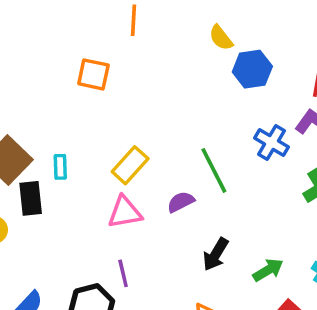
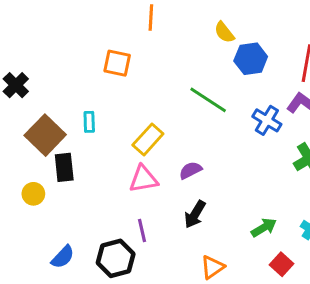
cyan rectangle: (60, 167) -> (89, 122), moved
green line: (214, 170) -> (208, 100), moved, turned -30
black arrow: (216, 254) -> (195, 214), moved

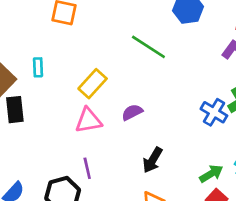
blue cross: (267, 120) -> (214, 112), moved
black arrow: (195, 214) -> (153, 160), moved
green arrow: (264, 228) -> (211, 174), moved

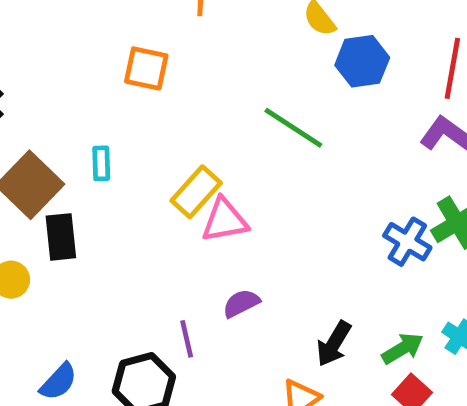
purple semicircle: (132, 112) -> (241, 303), moved
pink triangle: (88, 120) -> (225, 220), moved
black arrow: (153, 160) -> (334, 344), moved

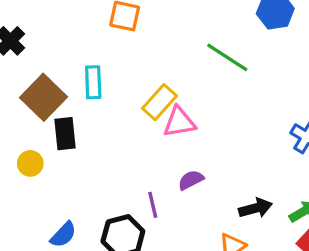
cyan rectangle: (101, 163) -> (93, 82), size x1.4
black arrow: (334, 344) -> (255, 208), turned -136

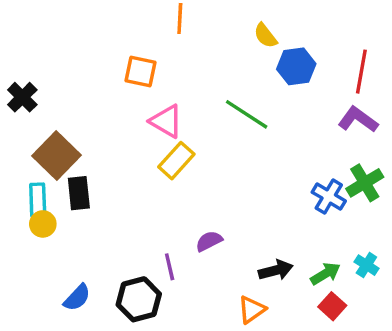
cyan rectangle: (93, 82) -> (38, 200), moved
pink triangle: (179, 122) -> (166, 121), moved, turned 40

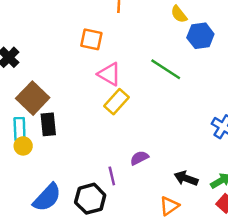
black arrow: (276, 270) -> (186, 178), turned -145
blue semicircle: (77, 298) -> (47, 197), size x1.5

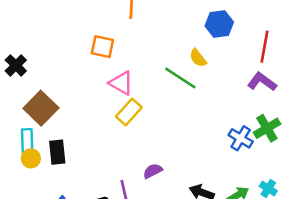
yellow semicircle: (179, 14) -> (198, 58), moved
blue hexagon: (200, 36) -> (219, 24), moved
black rectangle: (48, 124) -> (57, 152), moved

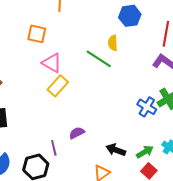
yellow semicircle: (198, 58) -> (113, 43), turned 35

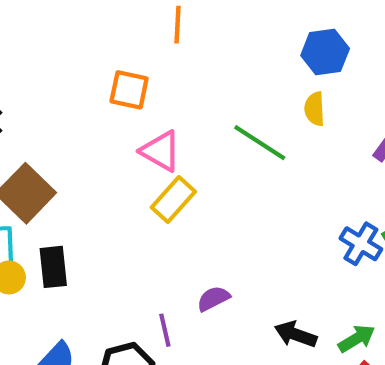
yellow semicircle: (113, 43) -> (315, 109), moved

